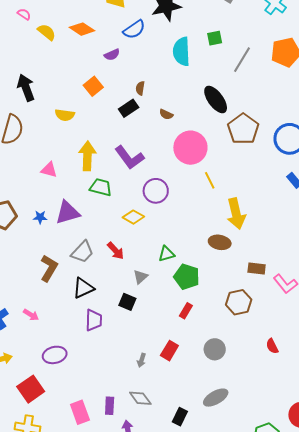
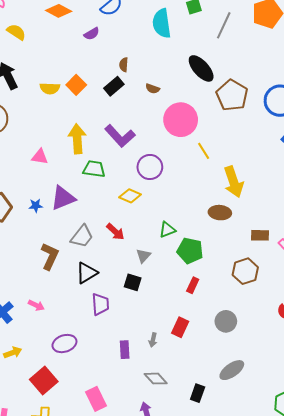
yellow semicircle: (47, 32) -> (16, 32), moved
orange square: (93, 86) -> (76, 85), moved
yellow semicircle: (65, 115) -> (50, 88), moved
purple rectangle: (110, 406) -> (125, 350), moved

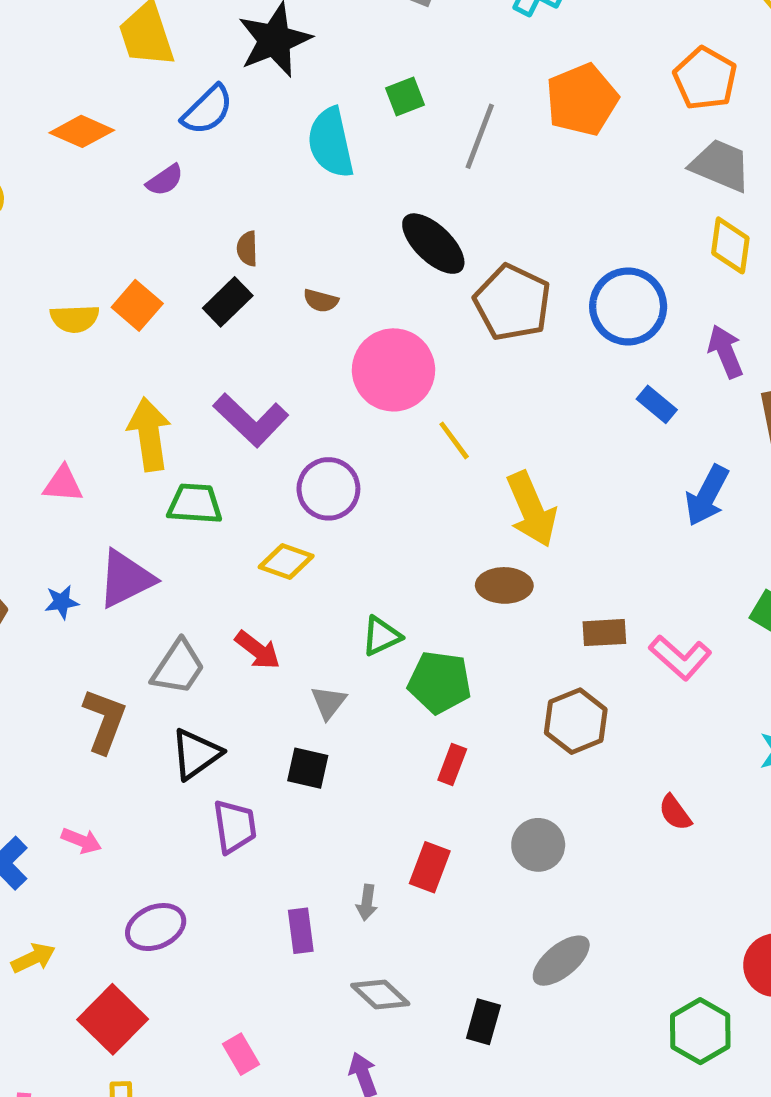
pink rectangle: (96, 399) -> (241, 1054), size x0.7

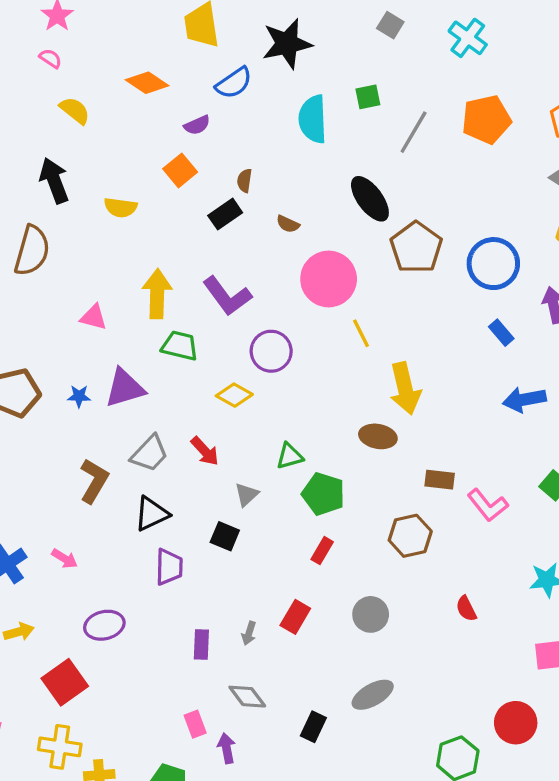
orange square: (137, 305) -> (180, 170), moved
blue arrow: (707, 495) -> (524, 400), turned 42
pink rectangle: (241, 1054) -> (195, 724), moved

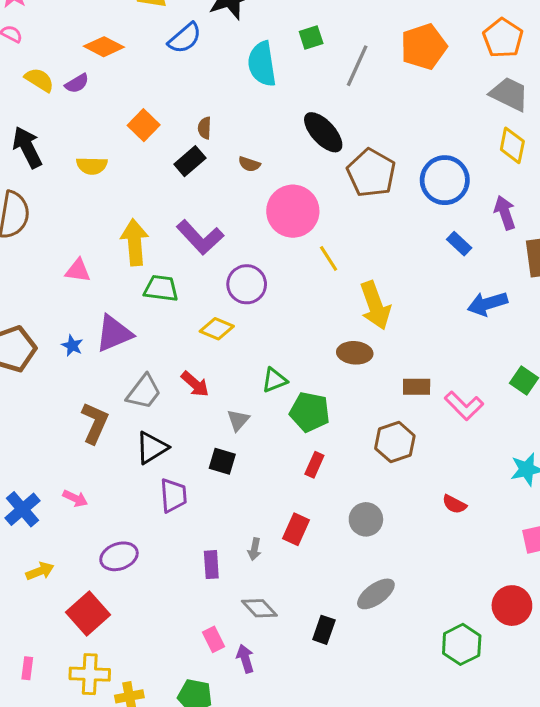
purple semicircle: (197, 125) -> (77, 83), moved
blue star: (79, 396) -> (72, 346), turned 30
red semicircle: (466, 609) -> (454, 504), turned -30

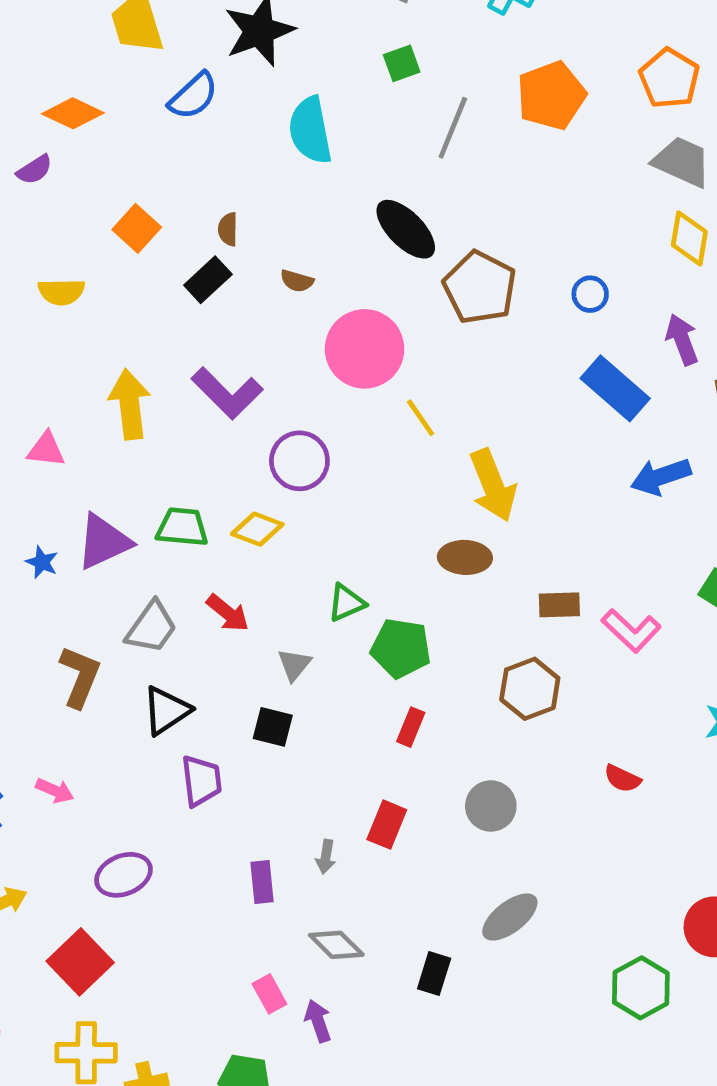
green square: (311, 37) -> (402, 63), moved
blue circle: (445, 180) -> (590, 294), size x0.5
blue rectangle: (459, 244) -> (615, 388), size x1.8
green trapezoid: (161, 288) -> (182, 527), moved

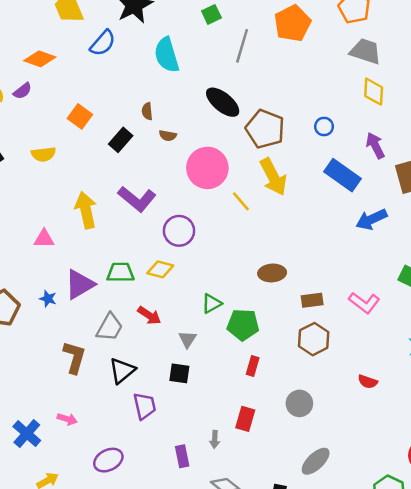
brown semicircle: (228, 229) -> (147, 111), moved
yellow arrow: (493, 485) -> (273, 177), moved
brown rectangle: (559, 605) -> (312, 300), moved

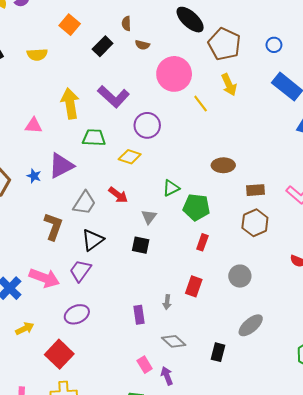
yellow arrow: (273, 177) -> (229, 85), size x0.7
green trapezoid: (120, 272) -> (94, 138), moved
purple trapezoid: (145, 406) -> (80, 271), moved, turned -135
pink arrow: (67, 419) -> (44, 278), size x1.8

